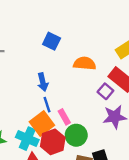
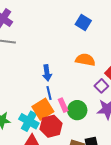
blue square: (52, 41) -> (83, 22), moved
green circle: (76, 135) -> (77, 110), moved

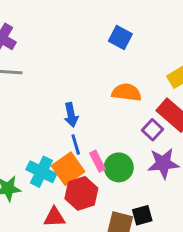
cyan cross: (29, 121) -> (41, 172), moved

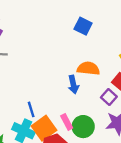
blue arrow: (71, 115) -> (73, 85), moved
blue line: (76, 144) -> (31, 109), moved

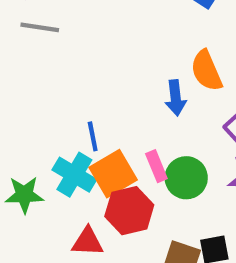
orange semicircle: (88, 68) -> (206, 71), turned -125

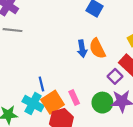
blue arrow: (176, 98) -> (82, 49), moved
green circle: (186, 178) -> (102, 103), moved

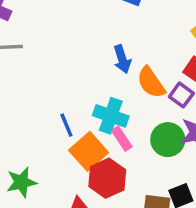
orange semicircle: (97, 48) -> (151, 82), moved
cyan cross: (33, 104) -> (111, 116), moved

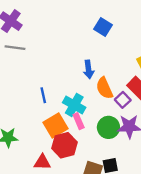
blue line: (66, 125) -> (43, 95), moved

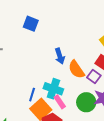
blue square: (103, 27) -> (31, 24), moved
blue line: (43, 95) -> (32, 95), moved, turned 40

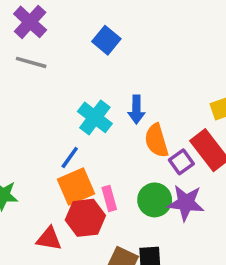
cyan cross: (53, 89) -> (95, 117), moved
pink rectangle: (60, 102) -> (109, 199), moved

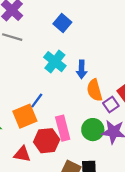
cyan cross: (95, 117) -> (55, 62), moved
orange square: (76, 187) -> (25, 116), moved
pink rectangle: (109, 199) -> (63, 128), size x1.5

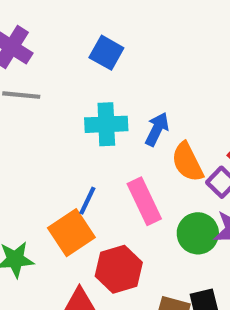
cyan cross: (55, 62) -> (106, 124), turned -30
blue arrow: (82, 69) -> (157, 129), turned -144
pink rectangle: (63, 128) -> (144, 201), moved

